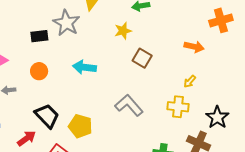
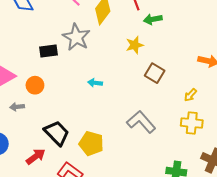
cyan arrow: (84, 67) -> (95, 83), size x0.6
orange circle: (39, 71) -> (35, 85), moved
yellow arrow: (190, 81) -> (190, 95), moved

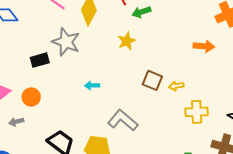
brown square: (155, 73) -> (152, 80), moved
yellow arrow: (190, 95) -> (176, 86), moved, turned 48
gray L-shape: (141, 122) -> (123, 120), moved

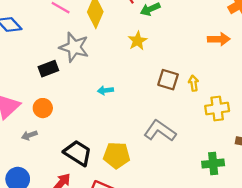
yellow arrow: (176, 86) -> (194, 83), turned 96
gray L-shape: (123, 120) -> (160, 131), moved

